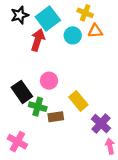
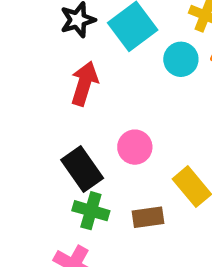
red arrow: (38, 40) -> (84, 83), moved
green cross: (38, 107) -> (91, 211), moved

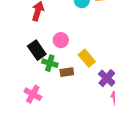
green cross: (91, 211) -> (50, 63), moved

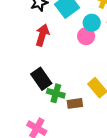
pink circle: (61, 40) -> (86, 36), moved

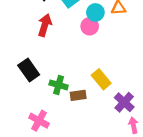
black rectangle: (41, 79) -> (29, 70), moved

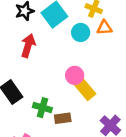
pink circle: (90, 26) -> (75, 75), moved
yellow rectangle: (101, 79) -> (85, 90), moved

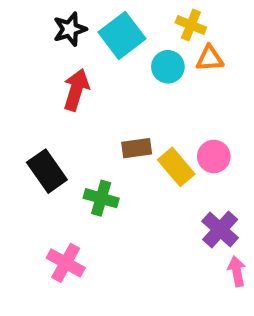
pink circle: (75, 75) -> (214, 156), moved
brown rectangle: (63, 118) -> (137, 148), moved

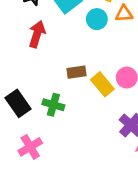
black rectangle: (47, 171) -> (18, 103), moved
pink cross: (66, 263) -> (30, 147), turned 30

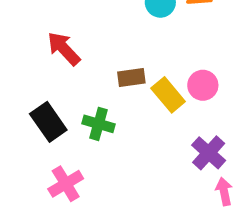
red arrow: (37, 34) -> (64, 49), moved, turned -60

